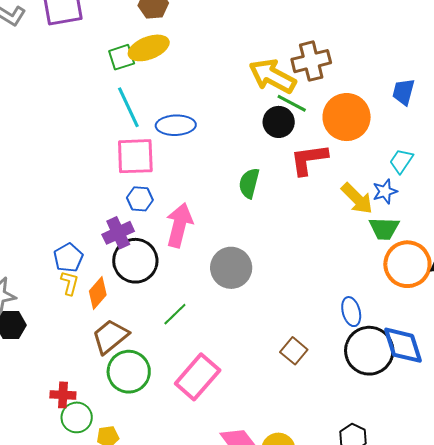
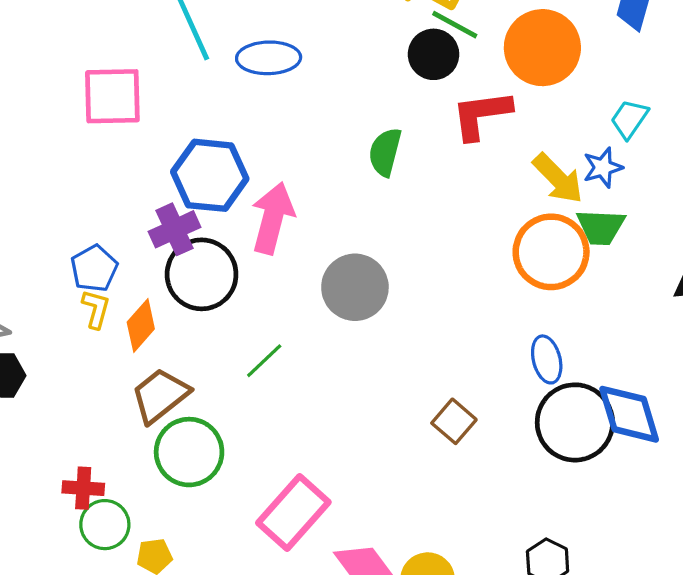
pink square: (135, 156) -> (112, 96), moved
blue hexagon: (140, 199) -> (210, 175), size x1.8
orange circle: (407, 264) -> (551, 252), moved
pink rectangle: (198, 377) -> (293, 513), moved

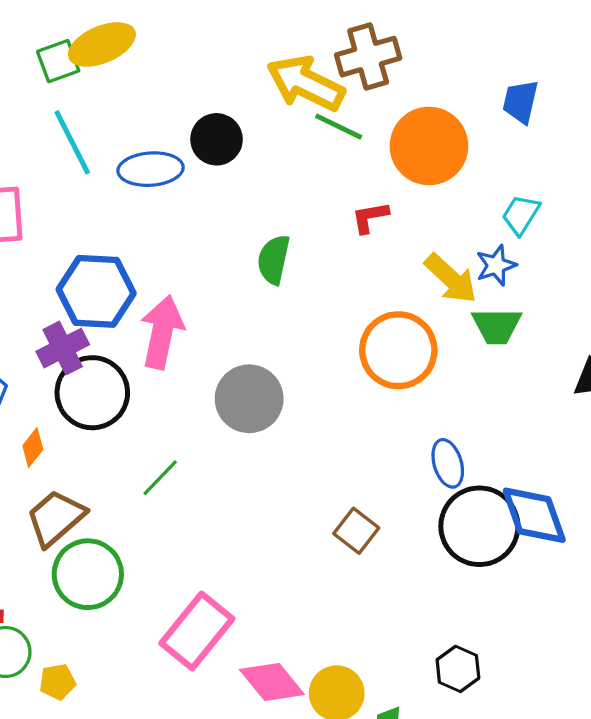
black circle: (434, 54) -> (217, 139), moved
red L-shape: (481, 115) -> (370, 217), size x0.6
orange circle: (551, 252) -> (398, 350), moved
orange diamond: (141, 325) -> (33, 448), size x0.7

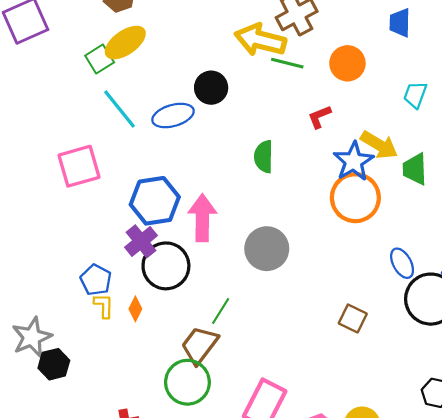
orange circle: (429, 146) -> (347, 63), size x0.7
blue star: (496, 265) -> (354, 161), moved, size x1.5
green trapezoid: (497, 326) -> (415, 169), turned 100
brown trapezoid: (56, 518) -> (200, 345), moved

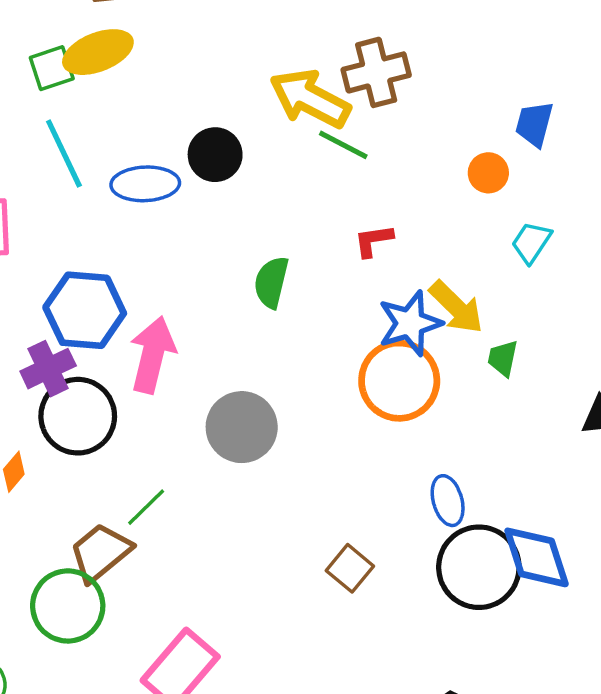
orange circle: (347, 63) -> (488, 173), moved, size x0.7
green trapezoid: (415, 169) -> (503, 358), size x0.7

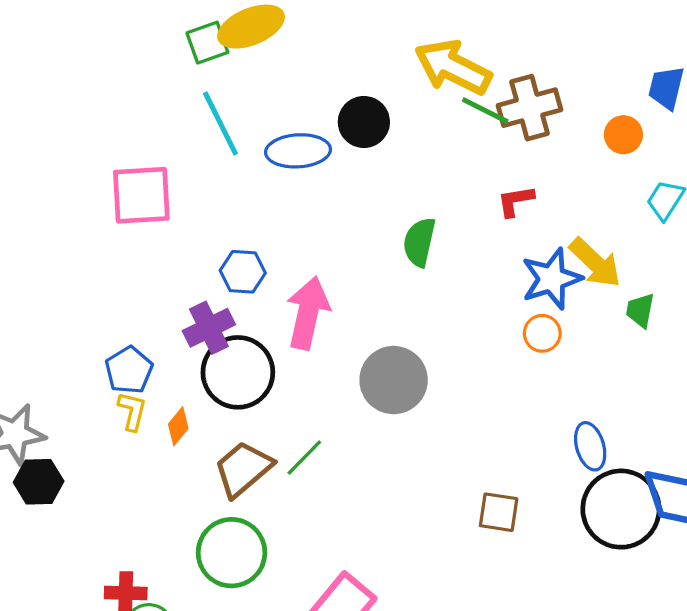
brown cross: (376, 72) -> (529, 108), moved
blue hexagon: (85, 310) -> (243, 272), size x0.6
orange circle: (399, 381) -> (542, 333), size x0.5
brown trapezoid: (100, 552) -> (243, 469), moved
brown square: (350, 568) -> (499, 512), turned -30

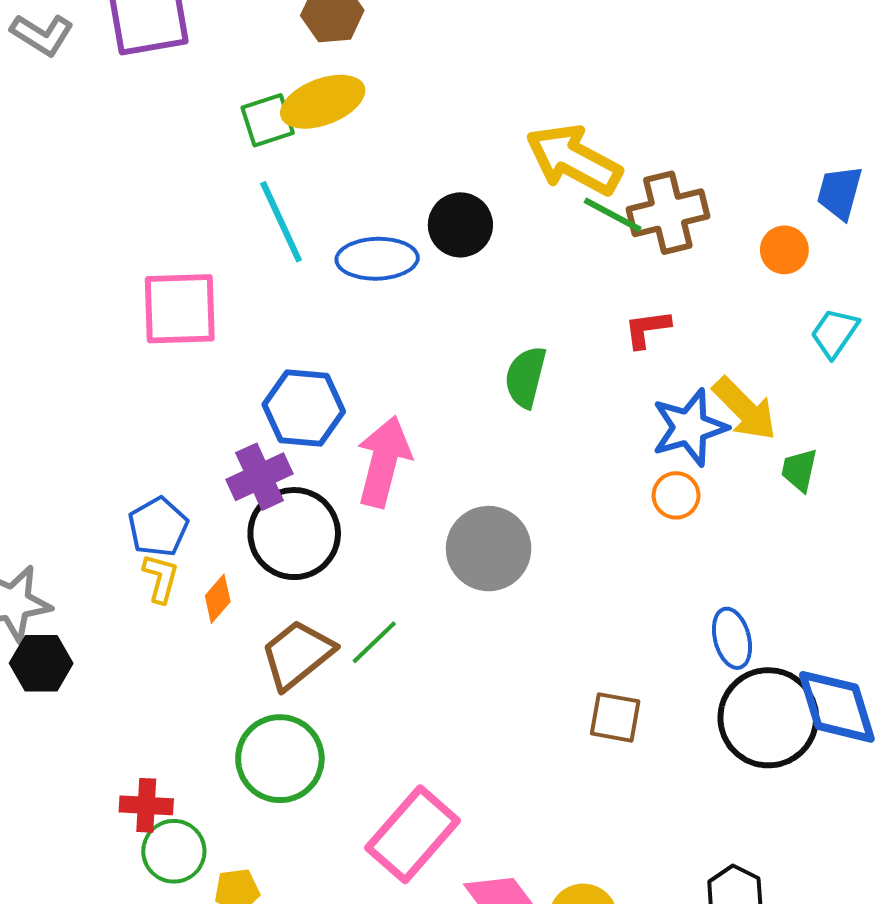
blue hexagon: (243, 272) -> (304, 408), size x1.4

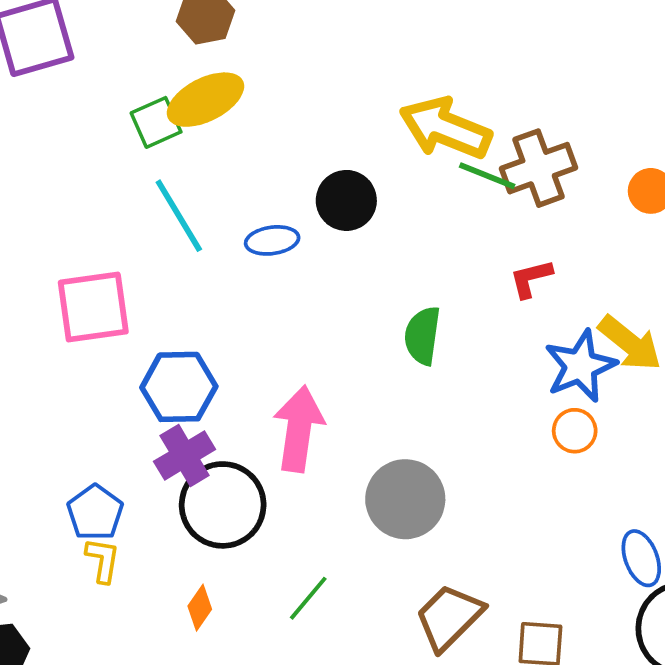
blue ellipse: (377, 259) -> (272, 240), size x0.7
blue hexagon: (304, 408) -> (179, 387), moved
orange diamond: (218, 599) -> (200, 608), moved
brown trapezoid: (297, 654) -> (449, 617), moved

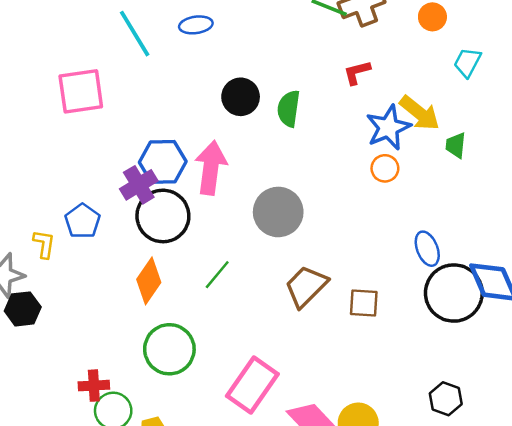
black circle: (346, 200) -> (241, 97), moved
blue ellipse: (272, 240) -> (196, 25), moved
blue hexagon: (179, 387) -> (163, 162), moved
yellow L-shape: (103, 560) -> (44, 244), moved
orange diamond: (200, 608) -> (149, 281), size x1.6

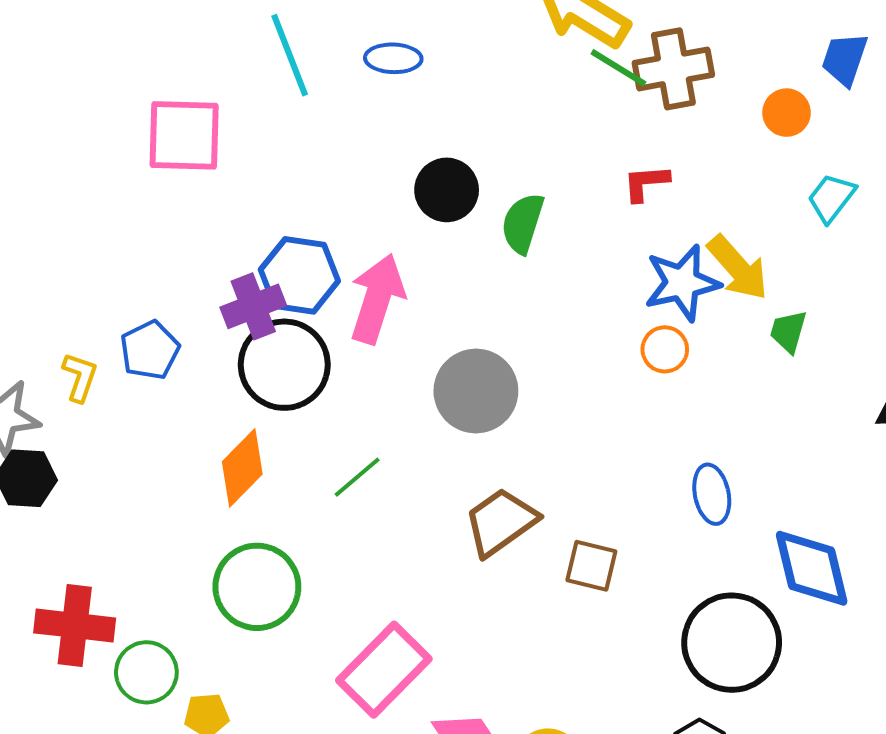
black circle: (454, 293) -> (732, 643), moved
red cross: (94, 386) -> (75, 625), moved, size x1.5

